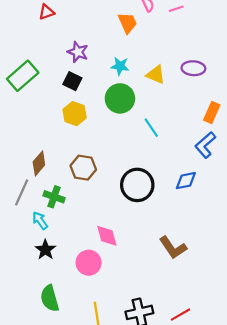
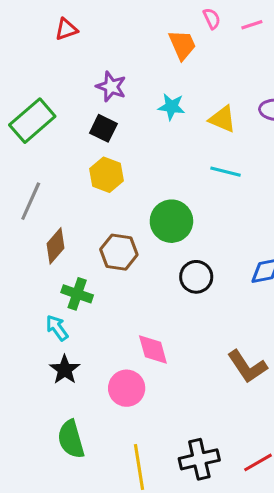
green circle: (120, 98) -> (171, 221), moved
cyan line: (151, 128) -> (226, 172), moved, turned -42
black circle: (137, 185) -> (196, 277), size x0.7
gray line: (22, 192) -> (31, 201), moved

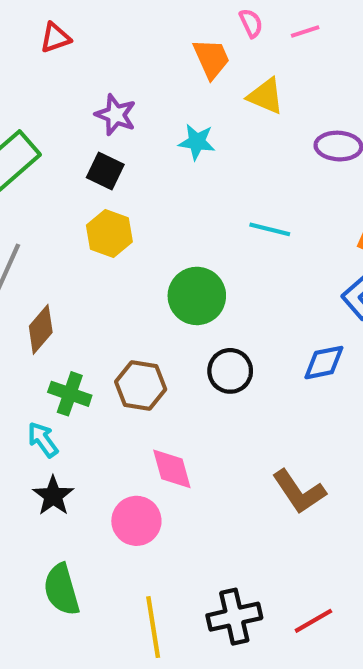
yellow triangle: (222, 119) -> (266, 96), moved
brown hexagon: (119, 252) -> (141, 385), moved

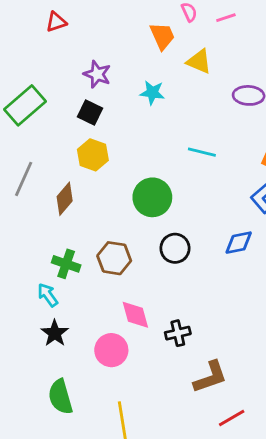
brown diamond: (41, 329) -> (65, 199), moved
brown L-shape: (299, 492) -> (210, 377), moved, turned -75
black cross: (234, 617) -> (178, 333), moved, size x0.7

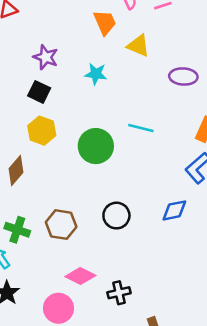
green circle: (152, 197) -> (96, 146), moved
pink diamond: (135, 315) -> (80, 276), turned -48

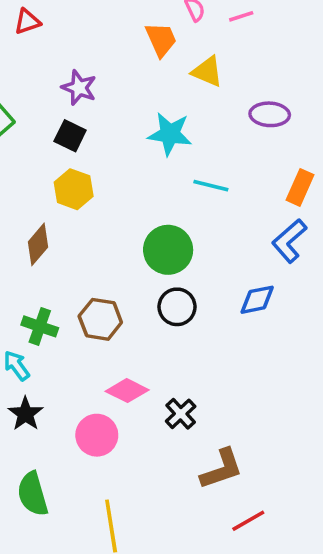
cyan star: (96, 74) -> (170, 134), moved, size x1.4
green circle: (96, 146) -> (168, 250), moved
black cross: (119, 293) -> (181, 414), turned -30

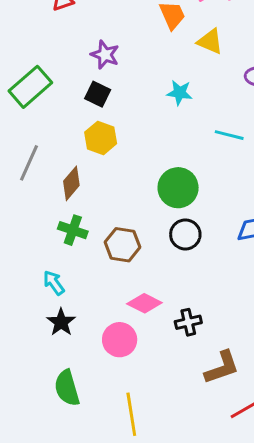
cyan star: (170, 134) -> (180, 93), size x0.7
cyan line: (211, 186) -> (229, 135), moved
green cross: (40, 326) -> (73, 230), moved
black cross: (181, 414) -> (188, 322), turned 30

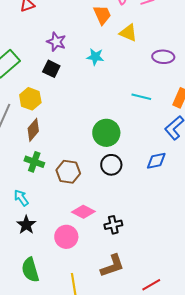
cyan star: (180, 93) -> (95, 57), moved
yellow hexagon: (101, 138) -> (30, 99), moved
brown L-shape: (222, 367) -> (112, 266), moved

